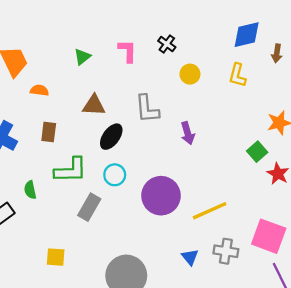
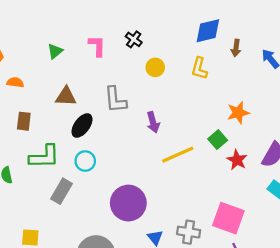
purple circle: (161, 196) -> (128, 203), moved
yellow line: (210, 211) -> (178, 155), moved

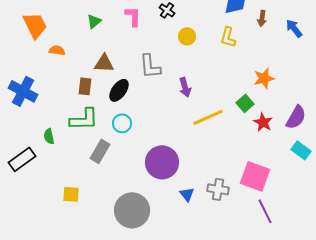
brown rectangle: (24, 121) -> (85, 86), moved

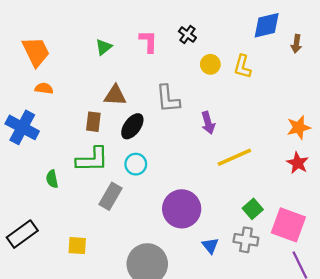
yellow L-shape: (228, 37) -> (242, 67), moved
orange semicircle: (57, 50) -> (44, 88), moved
orange star: (264, 78) -> (299, 127), moved
green square: (245, 103) -> (253, 209), moved
black rectangle: (22, 159) -> (22, 234), moved

